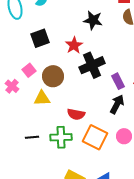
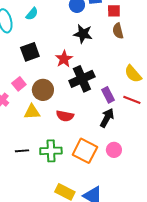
red semicircle: (76, 114) -> (65, 116), moved

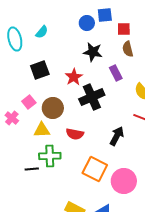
purple rectangle: (108, 95) -> (116, 73), moved
pink circle: (114, 150) -> (124, 181), moved, size x1.6
green cross: (51, 151) -> (50, 156), moved

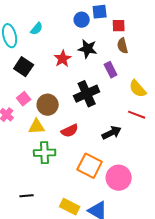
black square: (40, 70) -> (24, 67), moved, turned -36
red star: (74, 77) -> (63, 59), moved
red semicircle: (75, 134) -> (70, 131), turned -36
black arrow: (117, 136) -> (112, 133), turned 36
black line: (32, 169) -> (27, 196), moved

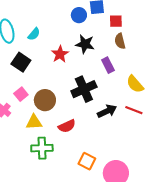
cyan semicircle: (37, 29) -> (34, 34), moved
black arrow: (112, 133) -> (107, 111), moved
orange square: (90, 166) -> (87, 161), size x0.7

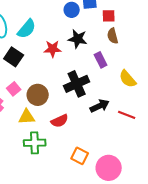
cyan semicircle: (34, 34) -> (27, 29), size x1.5
red star: (60, 54) -> (53, 49), turned 30
red line: (134, 110) -> (127, 115), moved

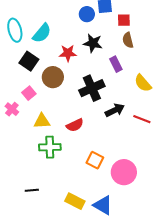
brown circle: (38, 95) -> (53, 77), moved

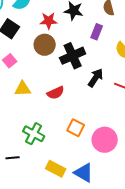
purple rectangle: (116, 64) -> (97, 32), turned 49
brown circle: (53, 77) -> (45, 45), moved
black arrow: (115, 110) -> (96, 78), turned -30
green cross: (50, 147) -> (34, 134), moved, turned 30

